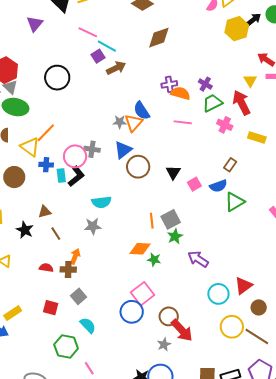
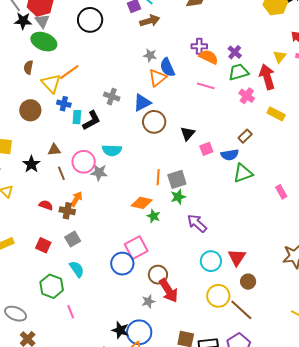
gray star: (120, 122) -> (150, 55), moved
pink circle: (75, 156) -> (84, 162), moved
red triangle: (243, 286) -> (237, 257), turned -30

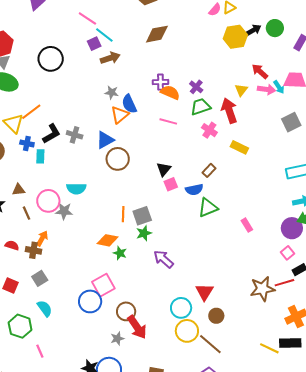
black L-shape: (91, 121) -> (51, 134), moved
black triangle: (188, 134) -> (164, 169), moved
cyan circle: (211, 261) -> (181, 308), moved

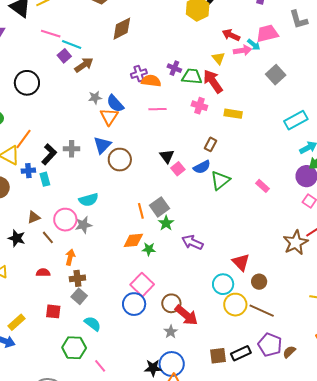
green trapezoid: (201, 107) -> (192, 76), moved, turned 40
brown cross: (33, 250) -> (77, 278), moved

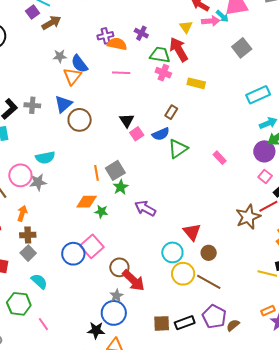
green trapezoid: (192, 76) -> (160, 55), moved
blue circle: (134, 304) -> (73, 254), moved
blue circle: (172, 364) -> (114, 313), moved

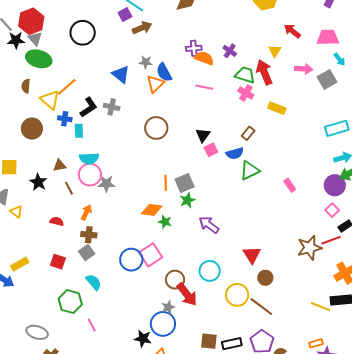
cyan arrow: (222, 16) -> (339, 59), moved
pink arrow: (211, 21) -> (304, 69), moved
blue triangle: (63, 104) -> (121, 74), moved, turned -48
cyan semicircle: (45, 158) -> (89, 158), moved
cyan circle: (172, 252) -> (210, 271), moved

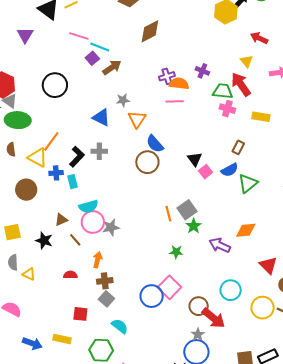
blue semicircle: (164, 72) -> (155, 144), moved
pink line: (204, 87) -> (175, 101), moved
orange diamond: (152, 210) -> (246, 230), moved
yellow rectangle: (20, 264) -> (62, 339), moved, turned 54

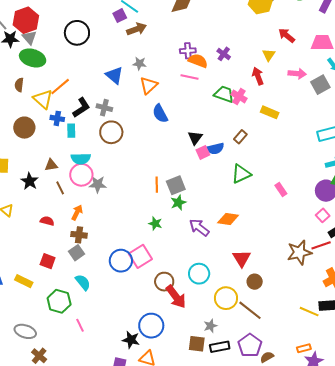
red arrow: (241, 84) -> (258, 76), size x0.7
green trapezoid: (223, 91) -> (224, 94), moved
brown circle: (147, 162) -> (111, 132), moved
blue semicircle: (230, 170) -> (215, 149), moved
gray star: (198, 335) -> (210, 326), moved

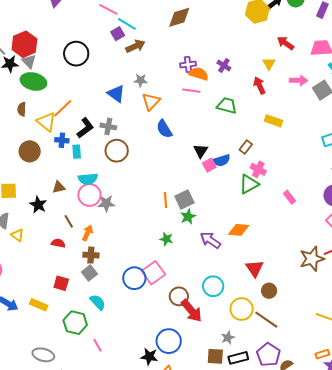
pink cross: (239, 96) -> (258, 169), moved
brown line: (60, 188) -> (69, 221), moved

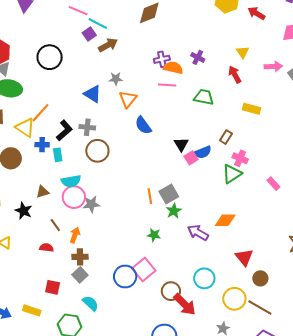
red arrow: (286, 43) -> (257, 13), moved

